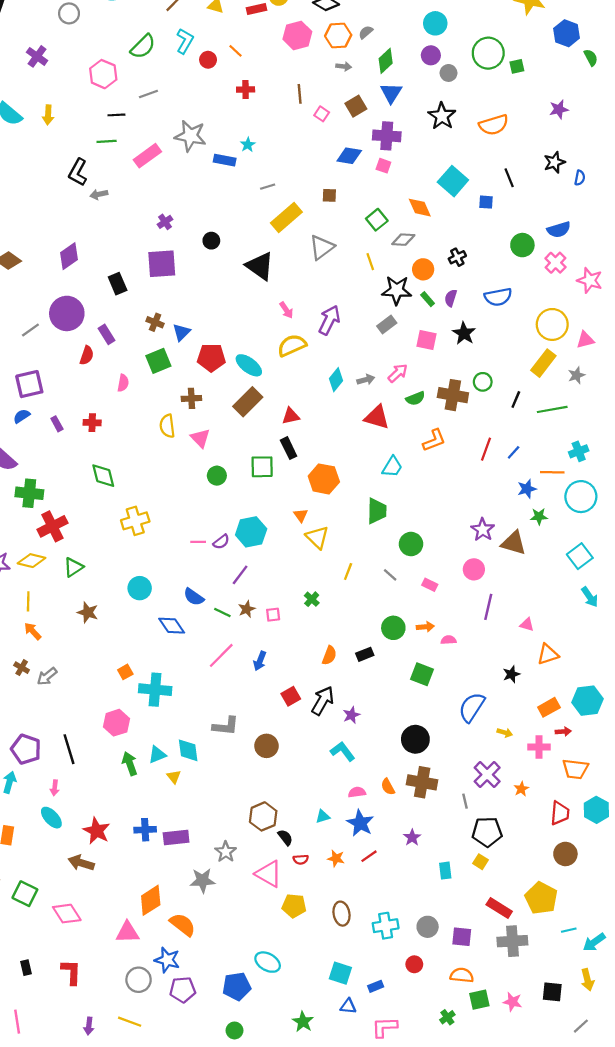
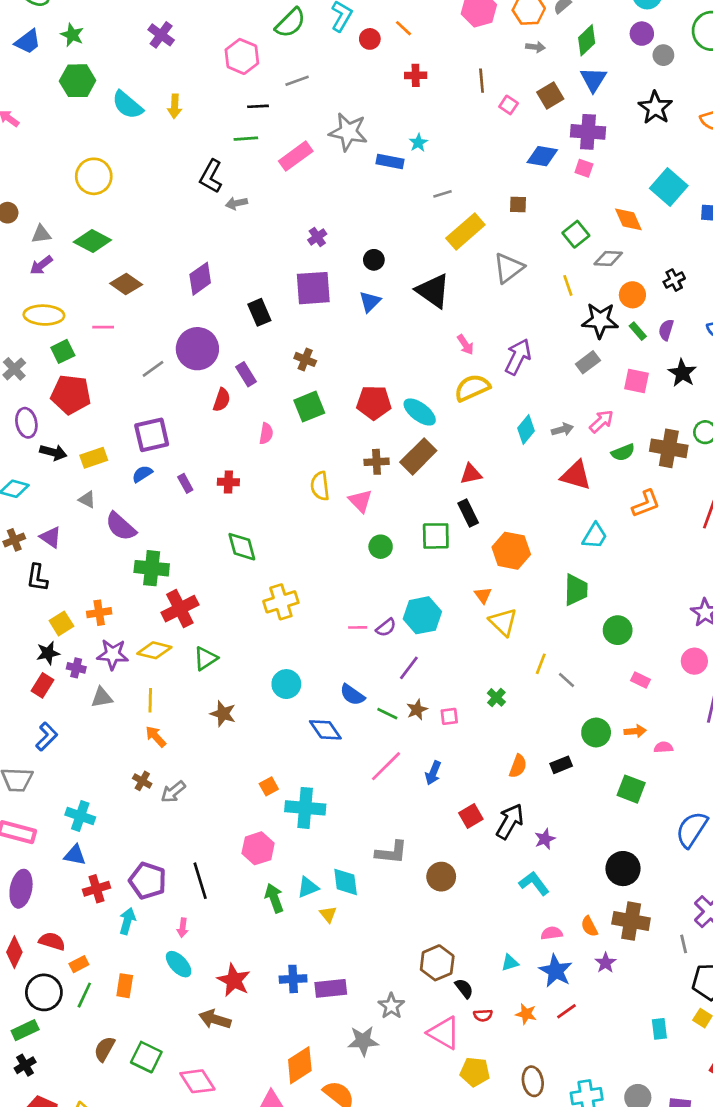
blue triangle: (182, 332) -> (370, 302), moved
brown cross: (191, 398) -> (377, 462), moved
gray line: (390, 575) -> (566, 680), moved
purple star: (412, 837) -> (605, 963), moved

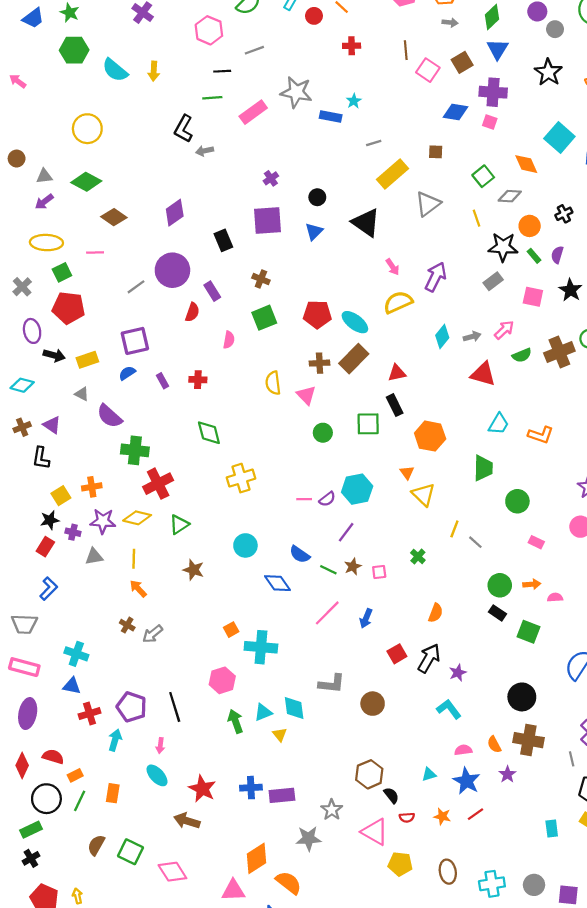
pink square: (509, 105) -> (428, 70), size x1.5
brown cross: (669, 448) -> (559, 352), turned -32
orange L-shape: (646, 504) -> (541, 435), moved, turned 40
black rectangle: (561, 765) -> (498, 613), moved, turned 56

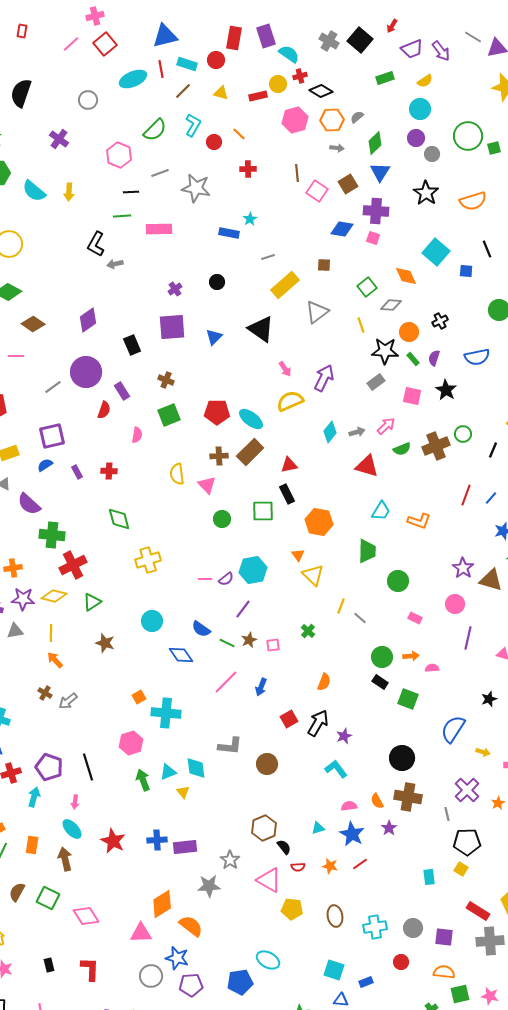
gray star: (296, 92) -> (196, 188), moved
pink rectangle: (253, 112) -> (159, 229), turned 35
black circle: (317, 197) -> (217, 282), moved
brown arrow: (187, 821) -> (65, 859), moved, turned 60

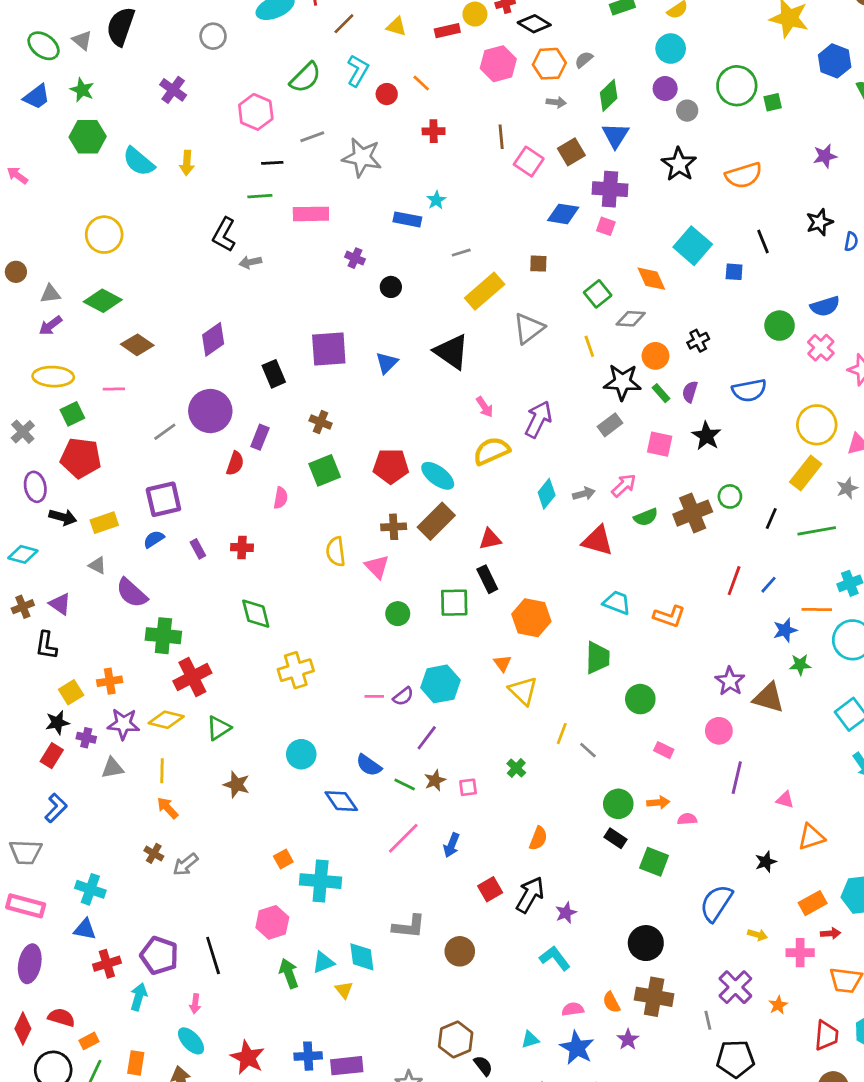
purple cross: (175, 289) -> (355, 258), moved, turned -32
purple rectangle: (122, 391) -> (260, 437), turned 54
cyan trapezoid: (381, 511) -> (617, 603), turned -100

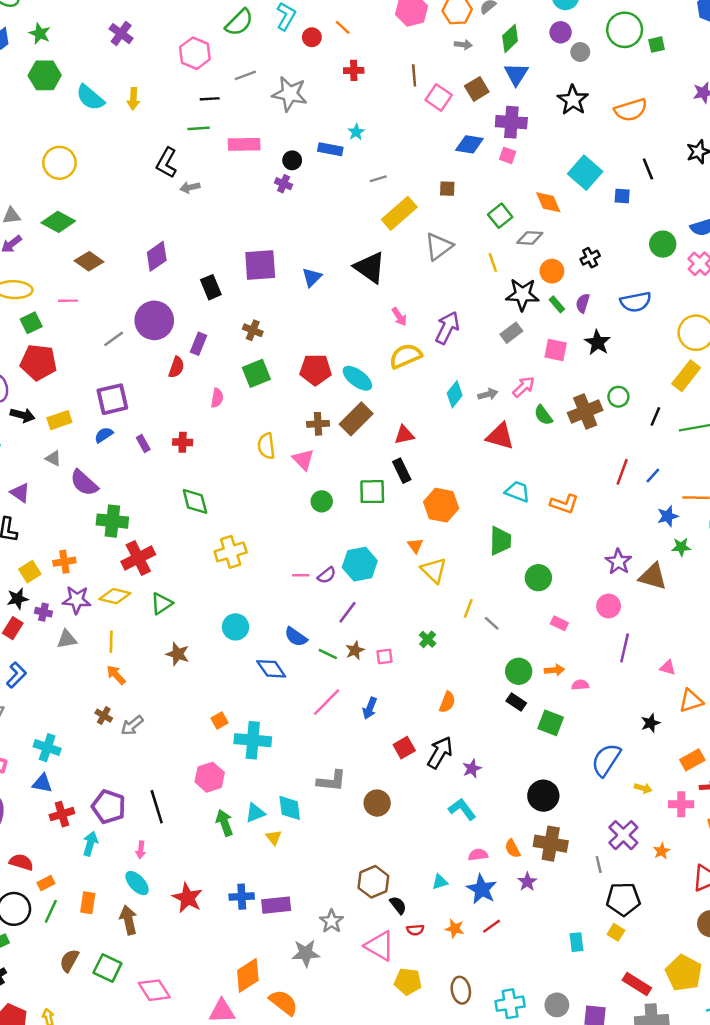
black circle: (391, 287) -> (292, 160), moved
green semicircle: (646, 517) -> (543, 415), turned 75

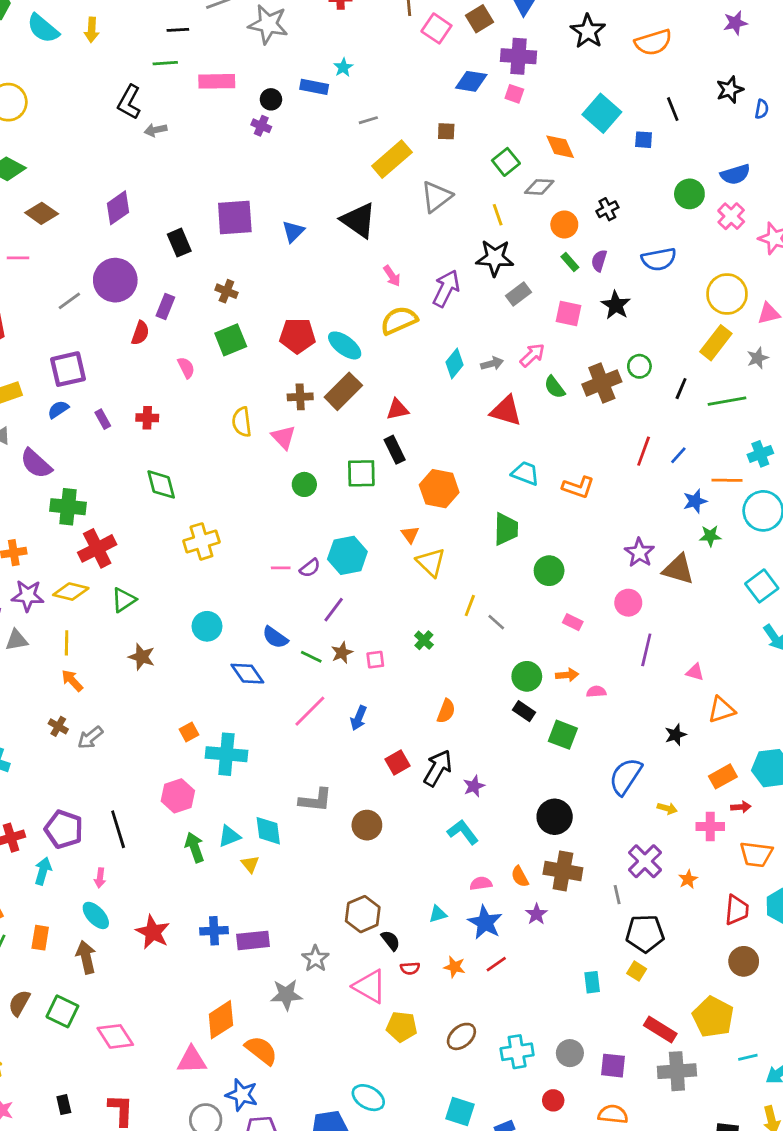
black star: (522, 295) -> (495, 258), moved
pink semicircle: (217, 398) -> (186, 368), turned -36
brown ellipse: (461, 990) -> (461, 1036), turned 60

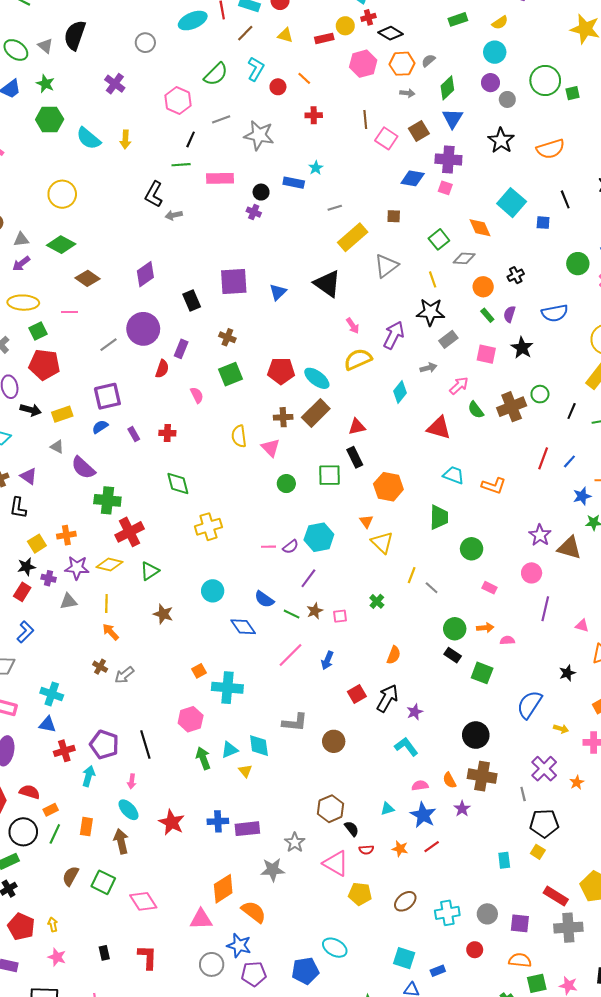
black line: (178, 30) -> (191, 139), turned -63
gray arrow: (492, 364) -> (428, 368), moved

